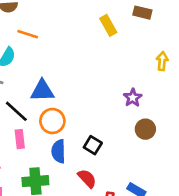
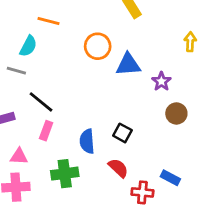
blue triangle: (42, 91) -> (128, 65), moved
orange circle: (52, 121) -> (98, 46), moved
pink rectangle: (20, 139) -> (46, 131), turned 30

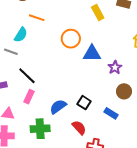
blue semicircle: (87, 141) -> (58, 107), turned 54
blue rectangle: (170, 178) -> (111, 113), moved

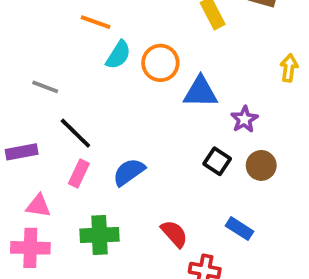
cyan semicircle: (21, 35) -> (118, 55), moved
black square: (84, 103) -> (217, 161), moved
blue semicircle: (58, 107) -> (129, 172), moved
blue rectangle: (111, 113) -> (240, 229), moved

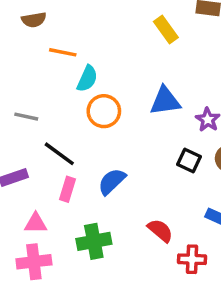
orange circle: (160, 63) -> (104, 111), moved

